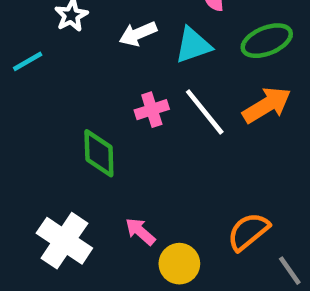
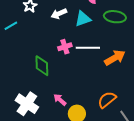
green ellipse: (267, 41) -> (115, 17), turned 30
orange arrow: (267, 105) -> (115, 58), moved
white line: (205, 112) -> (88, 48), turned -50

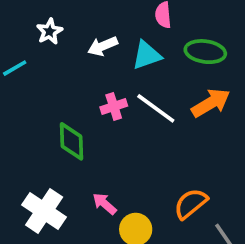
white line: (88, 48) -> (156, 108), turned 35
orange arrow: (115, 58) -> (211, 103), moved

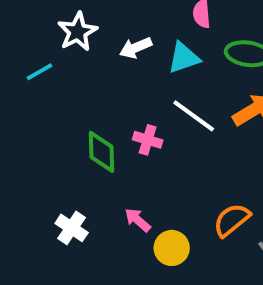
white star: (50, 31) -> (78, 32), size x1.4
pink cross: (114, 107) -> (148, 140), moved, turned 35
white cross: (44, 211) -> (72, 228), size x0.7

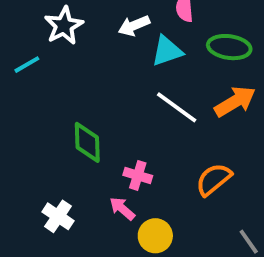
white arrow: (136, 48) -> (134, 26), moved
pink cross: (148, 140) -> (138, 175), moved
orange semicircle: (232, 220) -> (214, 179), moved

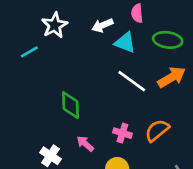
cyan triangle: (167, 51) -> (125, 43), turned 40
pink cross: (138, 175) -> (122, 133), moved
pink arrow: (122, 209) -> (85, 144), moved

